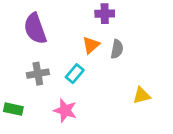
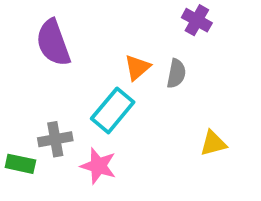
purple cross: (105, 14) -> (197, 20), moved, turned 30
gray cross: (38, 74) -> (55, 139), moved
cyan rectangle: (75, 74) -> (113, 110), size x1.5

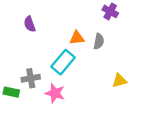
purple semicircle: (53, 43) -> (30, 24), size x0.6
orange triangle: (137, 67) -> (77, 38), turned 35

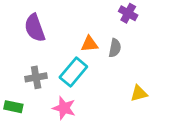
purple semicircle: (30, 24) -> (35, 28), size x1.5
gray cross: (31, 78) -> (36, 77), moved

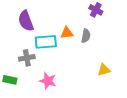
cyan rectangle: (73, 72) -> (46, 42), moved, turned 45

